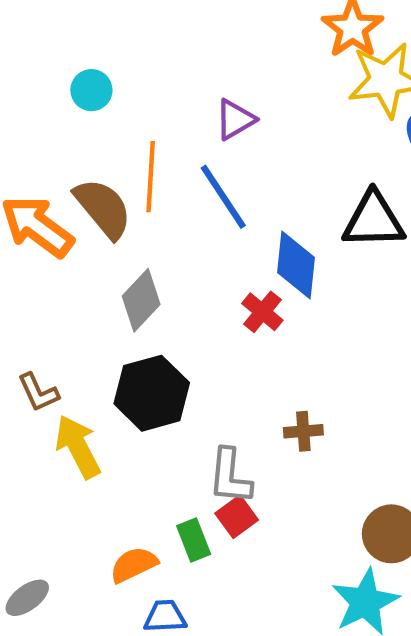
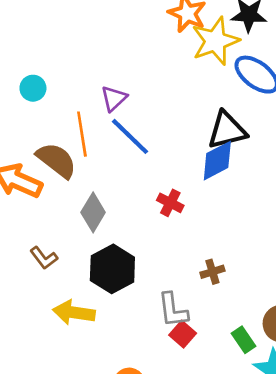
purple triangle: (235, 119) -> (114, 98), moved
blue diamond: (296, 265) -> (217, 161), moved, turned 69
brown L-shape: (38, 392) -> (44, 258), moved
yellow arrow: (78, 447) -> (74, 312), turned -42
green rectangle: (194, 540) -> (243, 340), moved

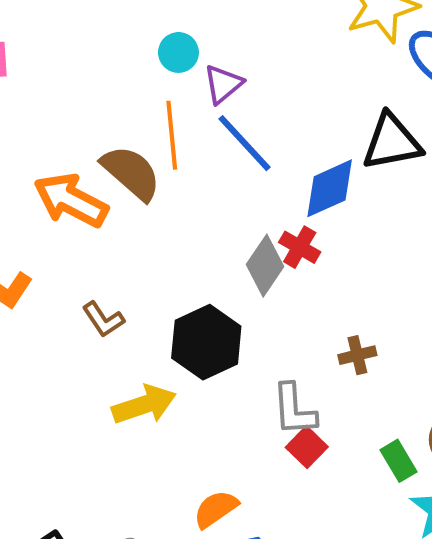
cyan circle: (33, 88) -> (178, 52), moved
blue diamond: (217, 161) -> (330, 188), moved
gray diamond: (93, 212) -> (265, 266), moved
yellow arrow: (74, 312) -> (144, 405), turned 150

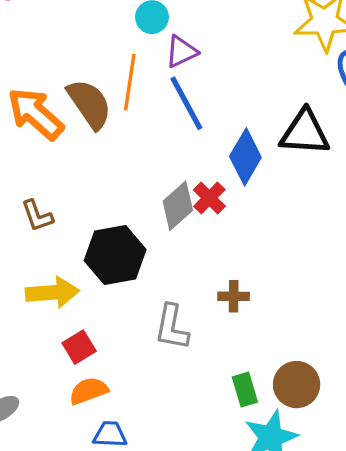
blue diamond: (330, 188) -> (245, 157), turned -50
red square: (307, 447) -> (79, 347), moved

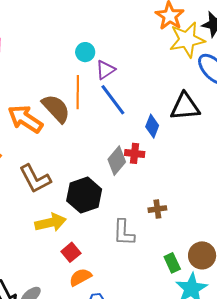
blue diamond: (245, 157) -> (152, 126), size x0.7
red cross: (209, 198) -> (135, 153), turned -30
brown L-shape: (37, 216) -> (35, 179), size x1.6

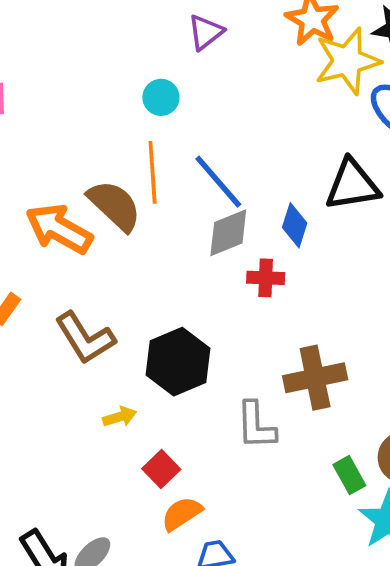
purple triangle: (105, 70) -> (206, 32), moved
gray diamond: (117, 161) -> (228, 233), moved, turned 32
brown cross: (157, 209) -> (315, 378), size x1.8
yellow arrow: (51, 223) -> (120, 417), size x0.6

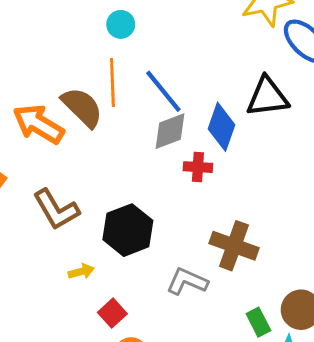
blue diamond: (295, 225) -> (222, 127), size x1.4
brown cross: (315, 378) -> (234, 246), turned 30
gray L-shape: (256, 426) -> (187, 281), turned 114

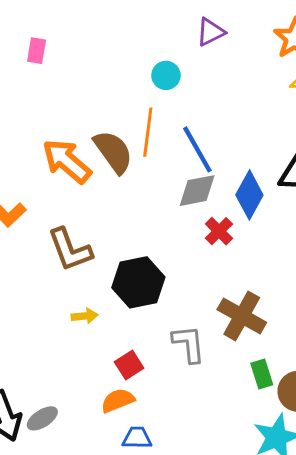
red cross: (198, 167) -> (219, 231), turned 32
gray L-shape: (187, 281) -> (189, 344), turned 51
red square: (112, 313) -> (129, 365), moved
green rectangle: (258, 322) -> (262, 374), moved

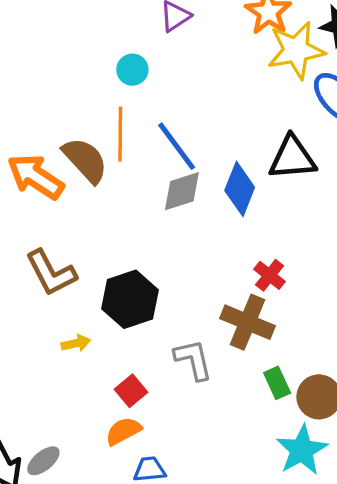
red cross: (219, 231) -> (269, 275), moved

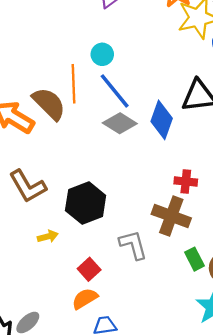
cyan circle: (132, 70) -> (102, 54), moved
gray diamond: (182, 191) -> (120, 123), turned 52
red cross: (269, 275) -> (186, 181), turned -30

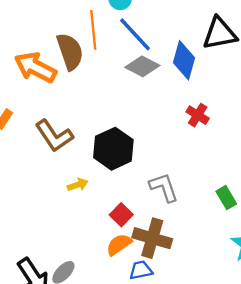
brown semicircle: (49, 104) -> (70, 51), turned 30
red cross: (186, 181) -> (198, 115), moved, turned 30
brown cross: (171, 216) -> (152, 238), moved

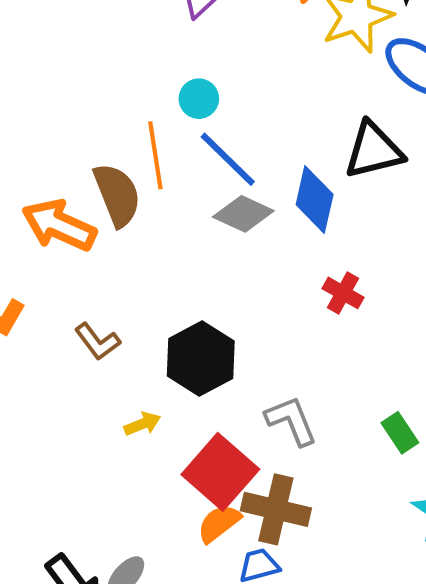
brown L-shape: (54, 136) -> (97, 342), size x0.7
red square: (121, 215) -> (220, 472), size x1.8

